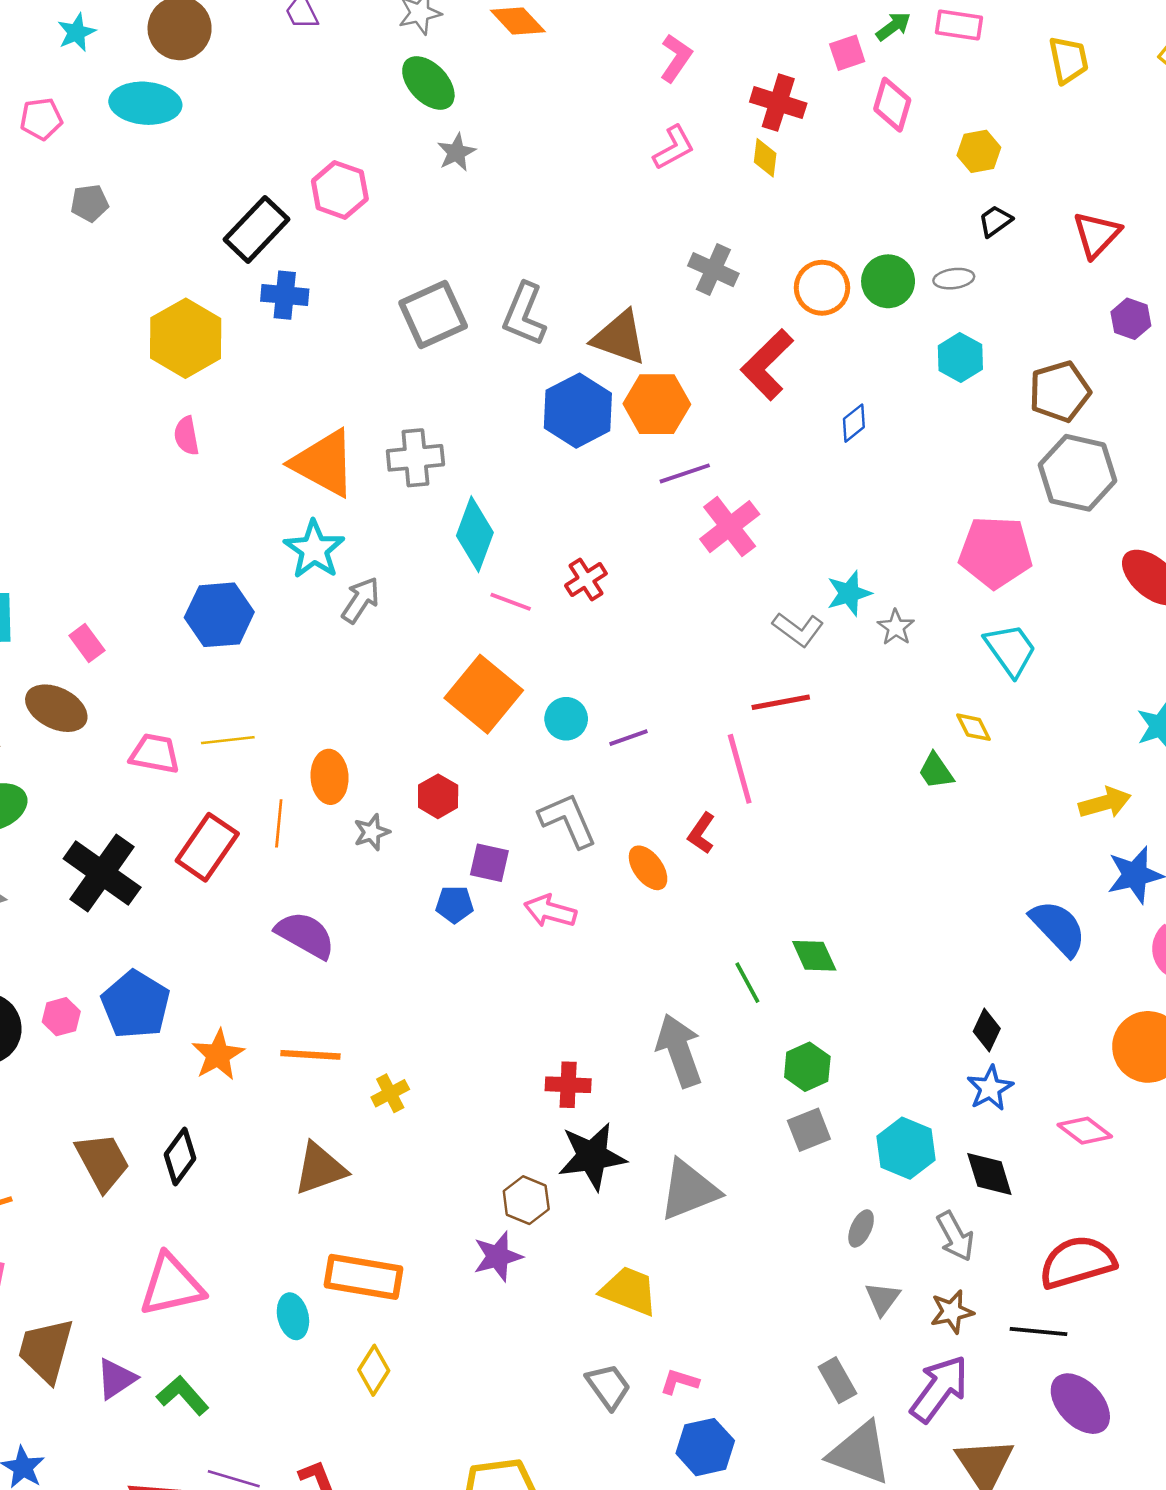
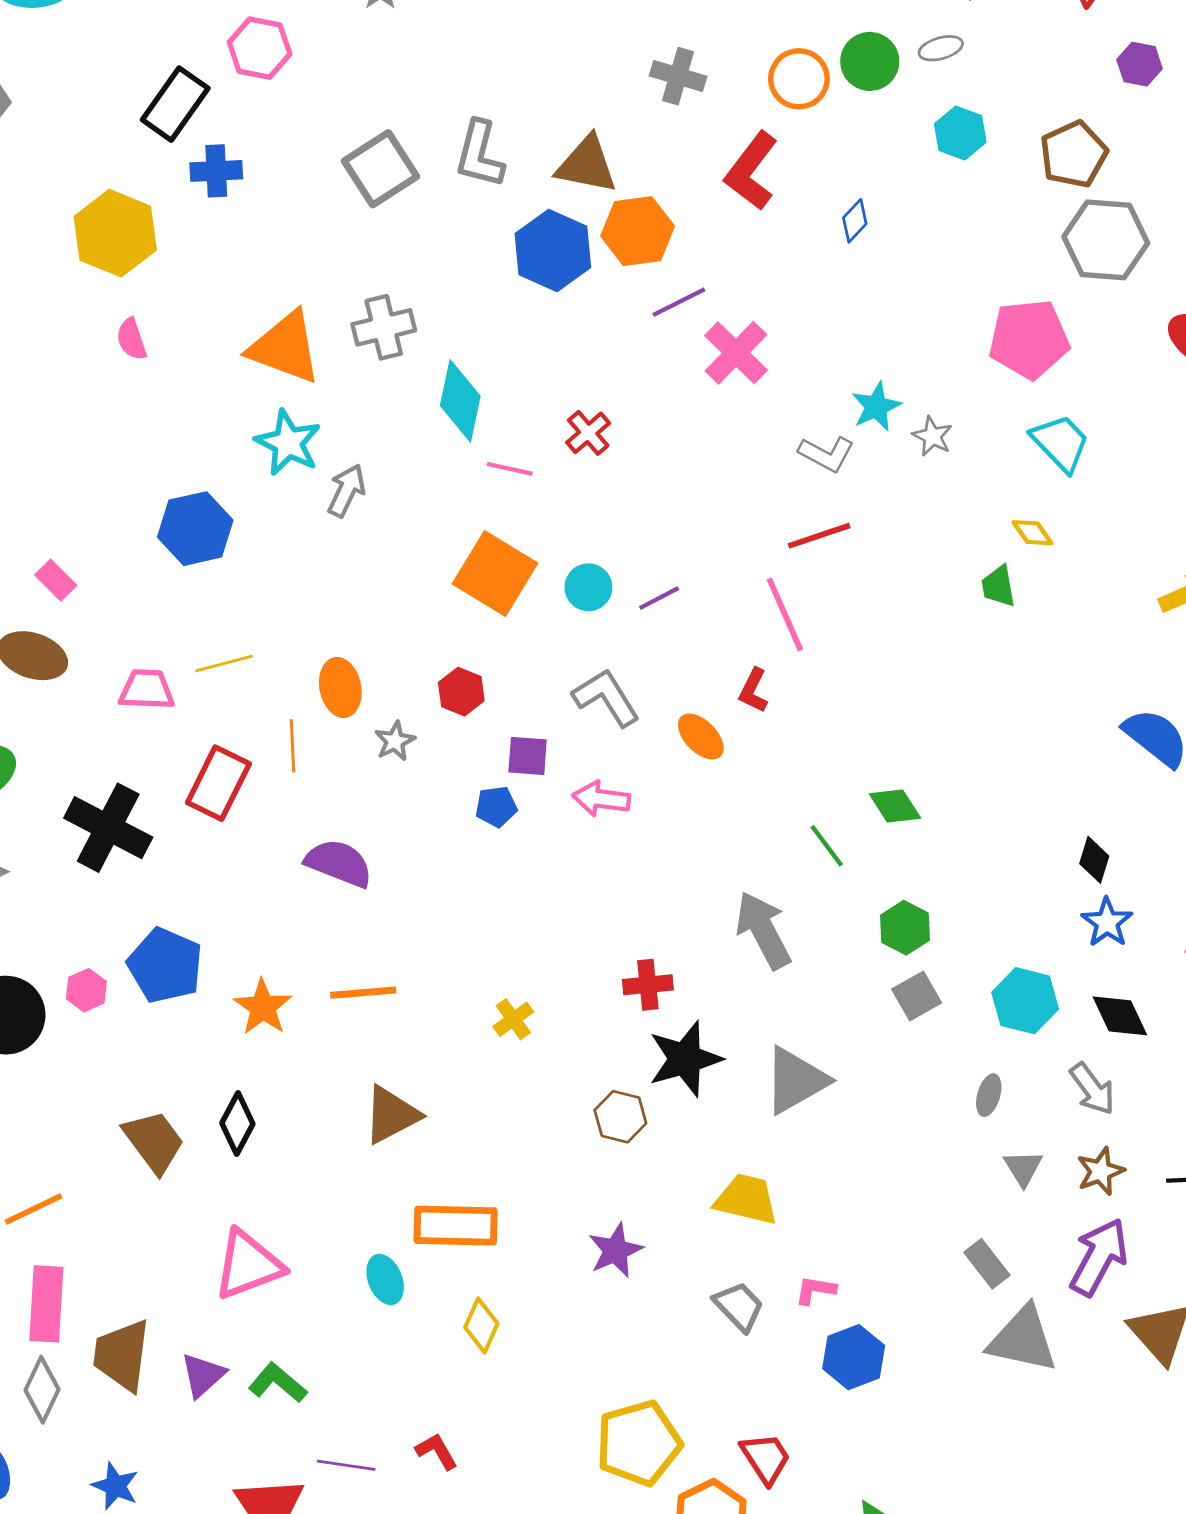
green trapezoid: (936, 771) -> (998, 586), turned 33
yellow cross: (390, 1093) -> (513, 1019), moved
purple star: (498, 1256) -> (615, 1250), moved

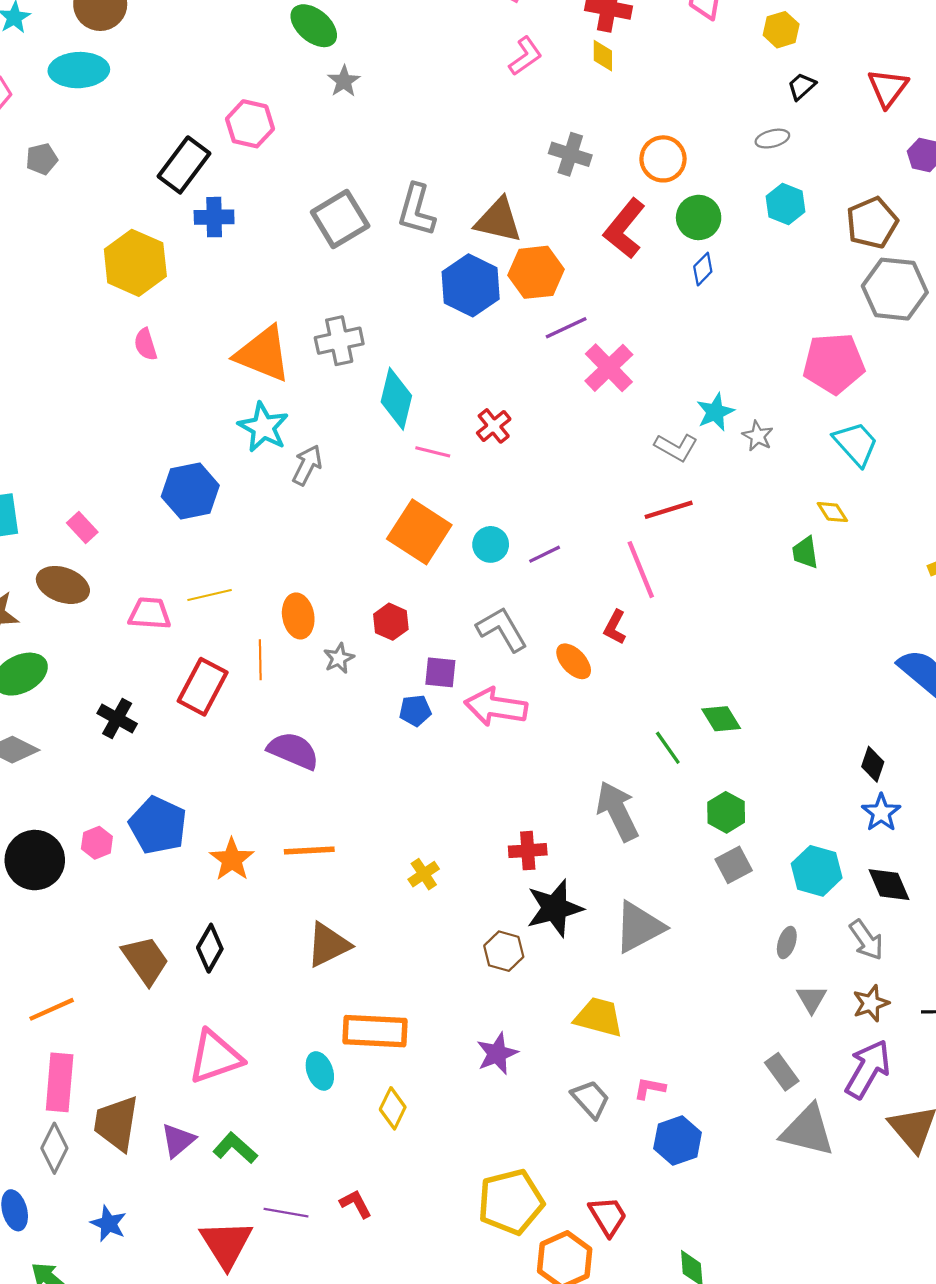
green circle: (870, 61) -> (699, 217), moved
pink arrow: (601, 799) -> (496, 707), size x1.4
black cross: (108, 828) -> (117, 719), size x0.6

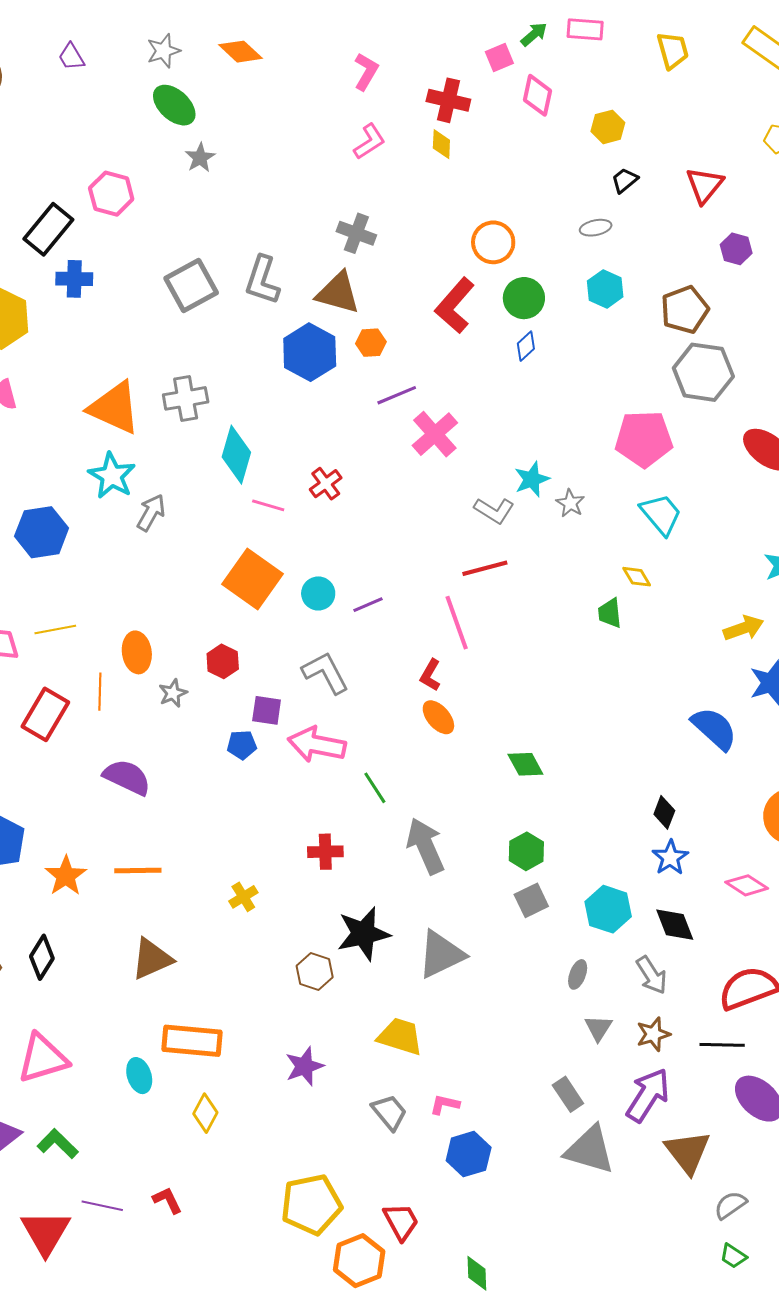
gray cross: (570, 154) -> (356, 233), moved
orange hexagon: (536, 272) -> (371, 343), size x0.6
orange ellipse: (574, 661) -> (438, 717), moved
green line: (668, 748) -> (375, 788), moved
red cross: (528, 851) -> (325, 852), moved

